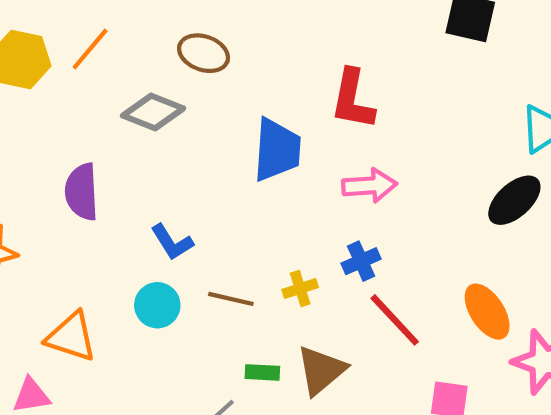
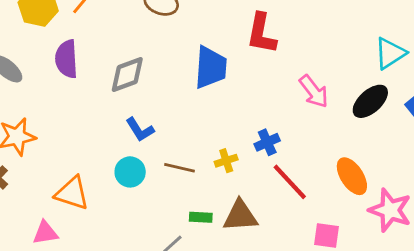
gray diamond: (153, 112) -> (127, 74), moved, turned -42
pink arrow: (369, 186) -> (314, 91), moved, turned 56
purple semicircle: (82, 192) -> (66, 59), moved
brown triangle: (321, 370) -> (240, 216), turned 36

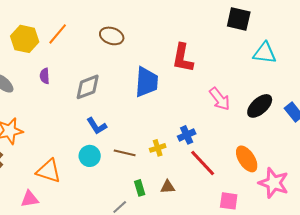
cyan triangle: (390, 53) -> (265, 53), moved, turned 40
purple semicircle: (66, 59) -> (45, 76), size x0.6
brown triangle: (240, 216) -> (168, 187), size x0.6
green rectangle: (201, 217) -> (140, 188), turned 70

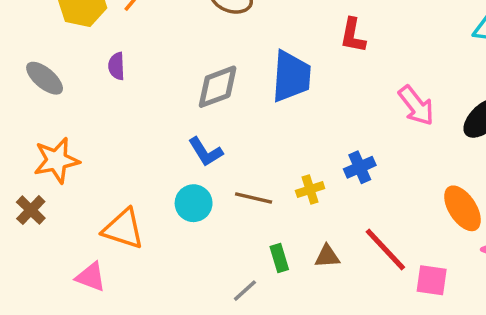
red L-shape: (183, 58) -> (353, 35), size x0.7
gray diamond: (88, 87) -> (218, 87), moved
red line: (203, 163) -> (385, 249), moved
pink triangle: (30, 199) -> (91, 277), turned 30

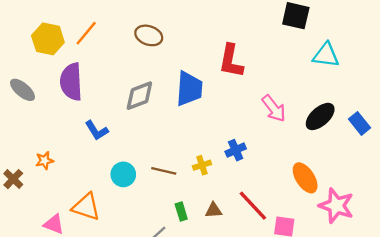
red L-shape: (353, 35) -> (231, 61), size x1.4
purple semicircle: (116, 66) -> (71, 82), size x2.0
blue L-shape: (206, 152) -> (97, 130), moved
orange star: (57, 160) -> (45, 161), moved, size x0.6
orange triangle: (123, 229) -> (86, 207), moved

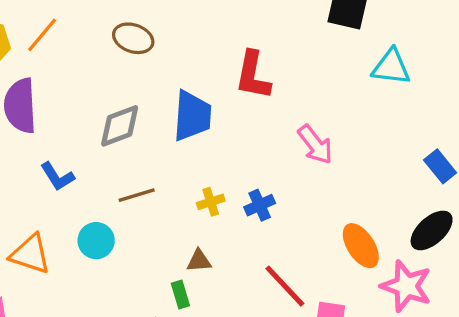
black ellipse: (320, 116) -> (432, 230), moved
yellow cross: (202, 165) -> (211, 202), moved
brown line: (164, 171) -> (137, 195), moved, turned -30
orange triangle: (86, 207) -> (30, 254), moved
brown triangle: (214, 210) -> (199, 261), moved

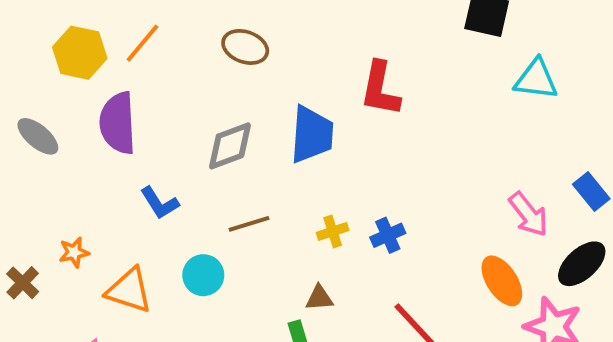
pink arrow: (315, 144) -> (528, 214), moved

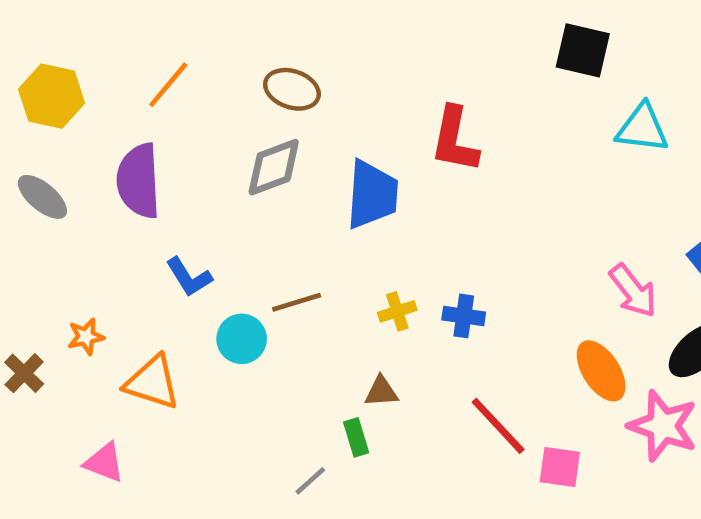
yellow hexagon: (80, 53) -> (52, 96), moved
gray diamond: (230, 146) -> (274, 167), moved
blue cross: (388, 235) -> (464, 316), turned 32
cyan circle: (203, 275) -> (242, 339), moved

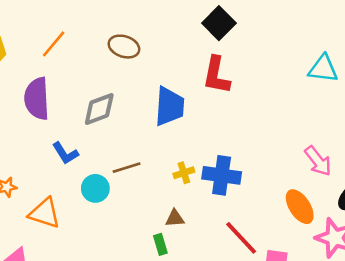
black square: (583, 50) -> (219, 23), moved, turned 32
gray diamond: (274, 167) -> (99, 109), moved
blue cross: (464, 316) -> (222, 175), size x1.6

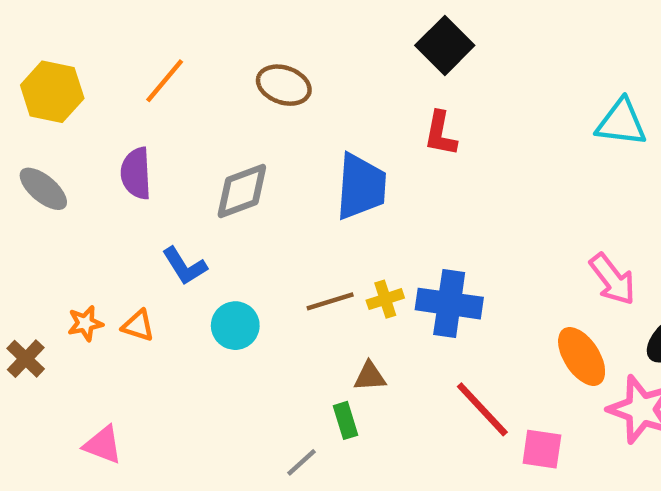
red L-shape: (216, 75) -> (440, 134), size x0.7
purple semicircle: (37, 99) -> (136, 173), size x0.7
brown line: (127, 168) -> (330, 301), moved
orange triangle: (45, 213) -> (138, 326), moved, size x0.6

